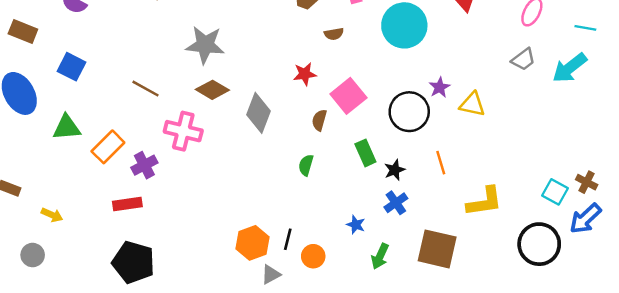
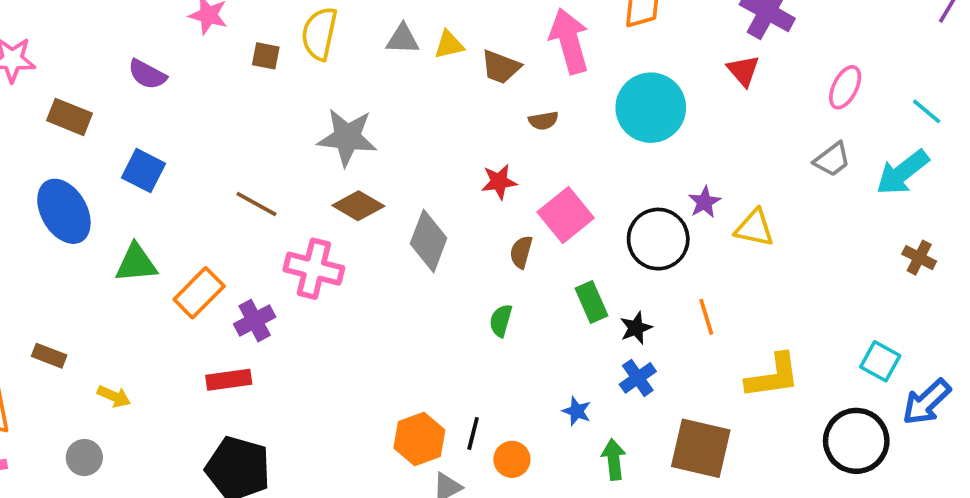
cyan line: (585, 28) -> (927, 111), turned 30
brown cross: (587, 182) -> (919, 258), moved
green arrow: (380, 256) -> (614, 459), turned 150

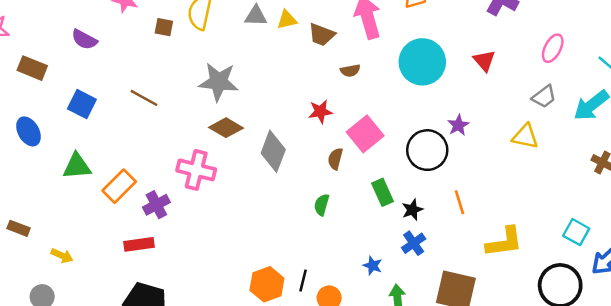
red triangle: (743, 71) -> (484, 61), moved
brown line: (256, 204) -> (144, 98), moved
blue ellipse: (64, 211) -> (28, 131), size x0.7
yellow triangle: (754, 228) -> (525, 136), moved

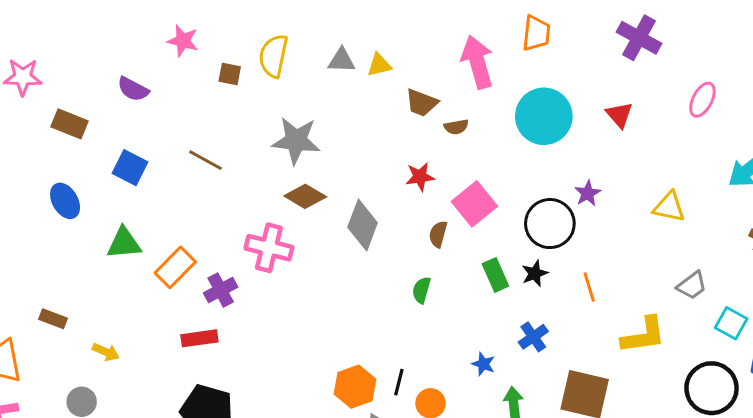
brown trapezoid: (322, 35) -> (421, 103), moved
gray trapezoid: (544, 97) -> (692, 285), moved
black star: (412, 210) -> (535, 273), moved

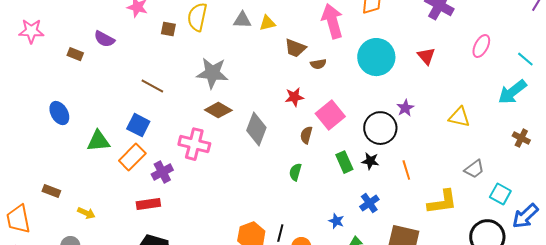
brown rectangle: (70, 124) -> (75, 54), moved, size x0.7
blue square: (130, 168) -> (138, 125), moved
black star: (535, 273) -> (370, 161), turned 30

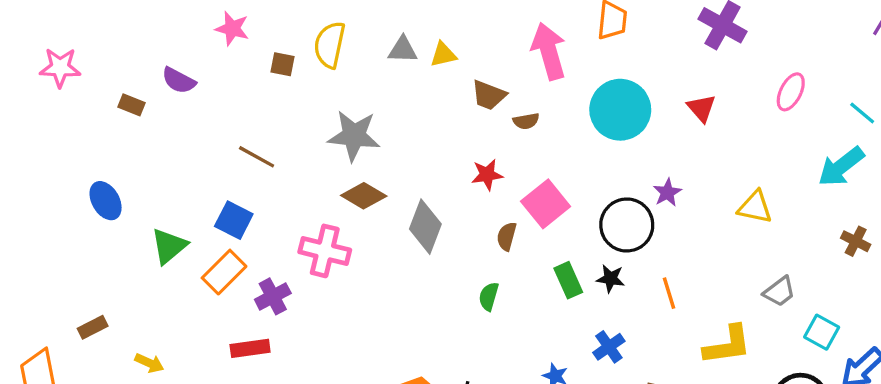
green triangle: (98, 141) -> (169, 246), turned -35
brown rectangle: (51, 191) -> (93, 327), turned -48

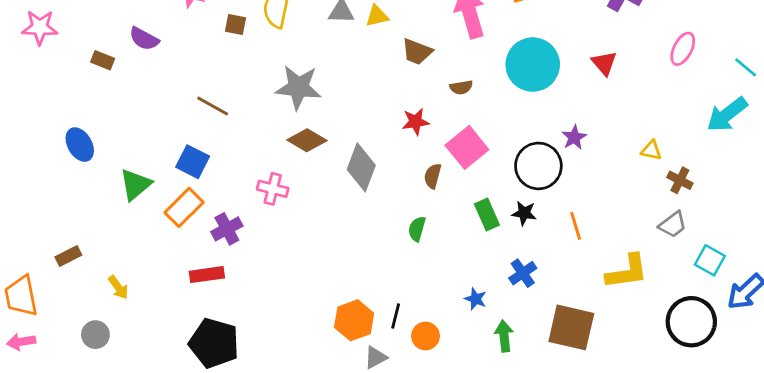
brown semicircle: (526, 121) -> (461, 87), moved
yellow triangle: (755, 207) -> (651, 150), size x0.7
brown cross: (856, 241) -> (680, 180), moved
pink cross: (325, 251) -> (273, 189), size x0.7
yellow arrow: (149, 363) -> (118, 287), turned 30

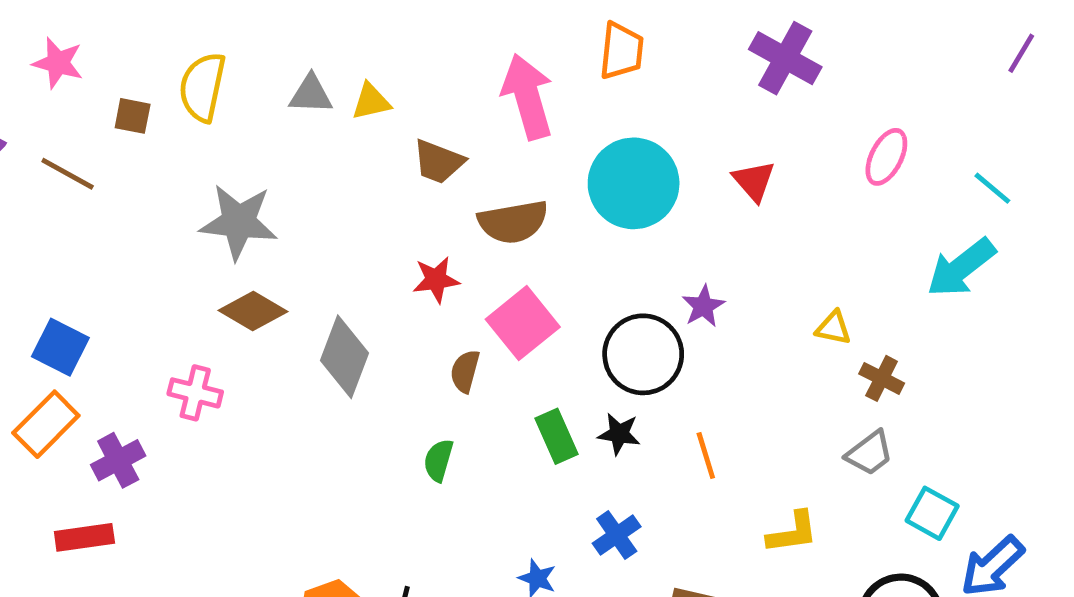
brown semicircle: (461, 87) -> (513, 222), size x1.8
brown line: (213, 106) -> (68, 174), moved
yellow L-shape: (627, 272) -> (792, 533), size x0.7

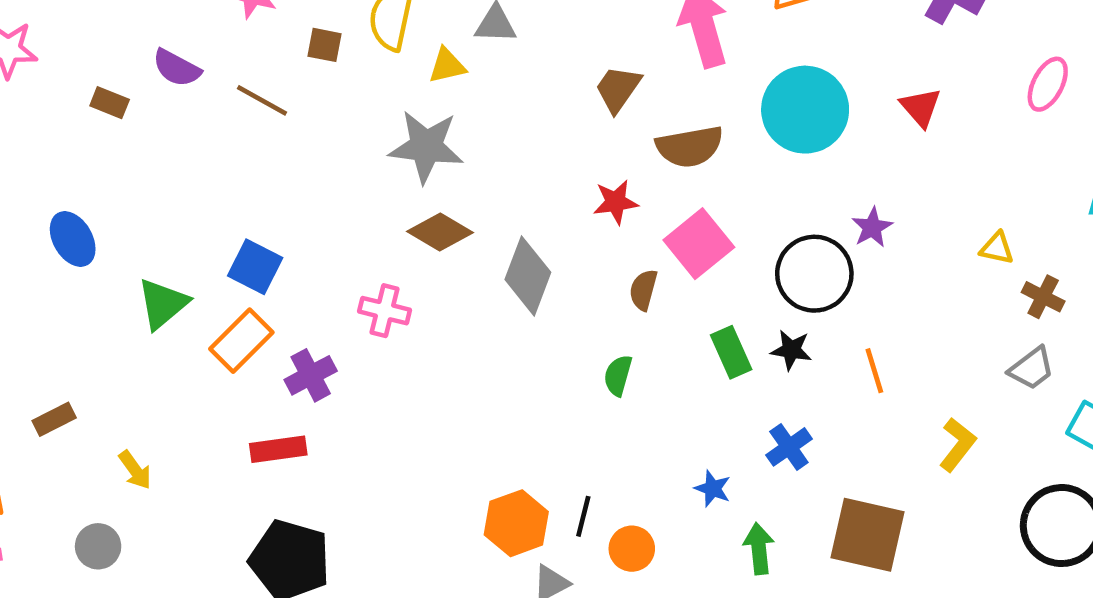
yellow triangle: (371, 101) -> (447, 66), moved
brown trapezoid: (438, 162) -> (618, 89), turned 104
yellow L-shape: (792, 533) -> (958, 445), turned -44

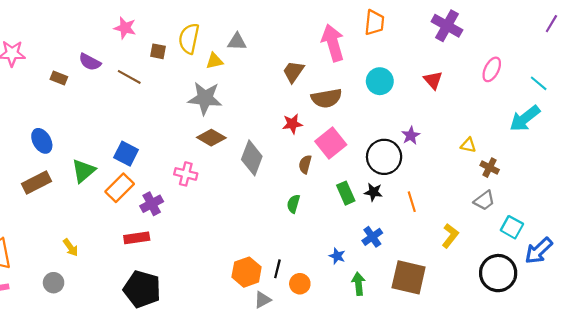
cyan circle: (805, 110) -> (380, 81), size x0.7
brown rectangle: (54, 419) -> (36, 182), moved, size x1.5

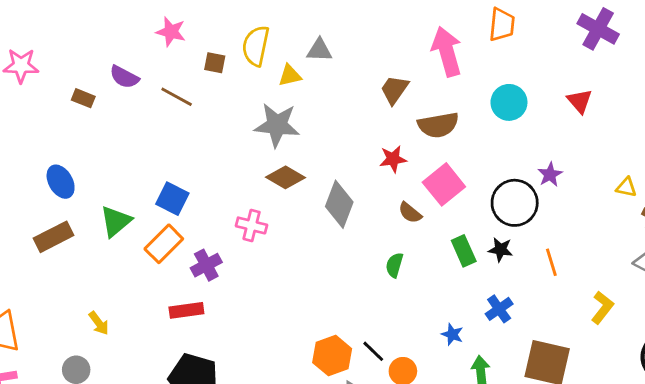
brown semicircle: (305, 164) -> (410, 213), turned -66
black line: (277, 269) -> (373, 351), turned -60

